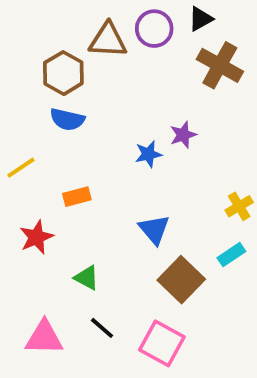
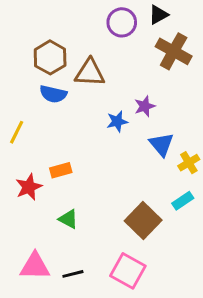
brown triangle: (108, 40) -> (90, 73), moved
yellow line: (21, 168) -> (17, 132), turned -30
orange rectangle: (77, 197) -> (61, 170), moved
blue triangle: (154, 229) -> (161, 144), moved
black line: (102, 328) -> (73, 274), moved, turned -55

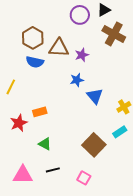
purple star: (145, 106) -> (82, 55), moved
blue triangle: (161, 144) -> (95, 96), moved
pink square: (128, 271) -> (84, 178), size x0.6
black line: (73, 274) -> (53, 170), moved

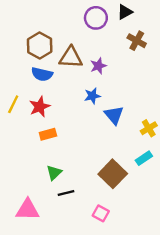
brown cross: (114, 34) -> (137, 41), size x0.7
red star: (19, 123) -> (40, 107), moved
green triangle: (45, 144) -> (54, 173), turned 48
black line: (53, 170) -> (66, 193), moved

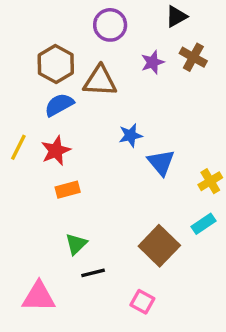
purple circle: (96, 18) -> (110, 25), moved
purple star: (98, 66) -> (153, 62), moved
blue semicircle: (42, 74) -> (59, 105), turned 138

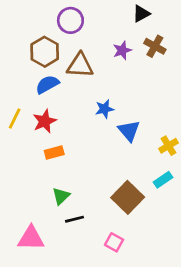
purple circle: (110, 25) -> (70, 20), moved

